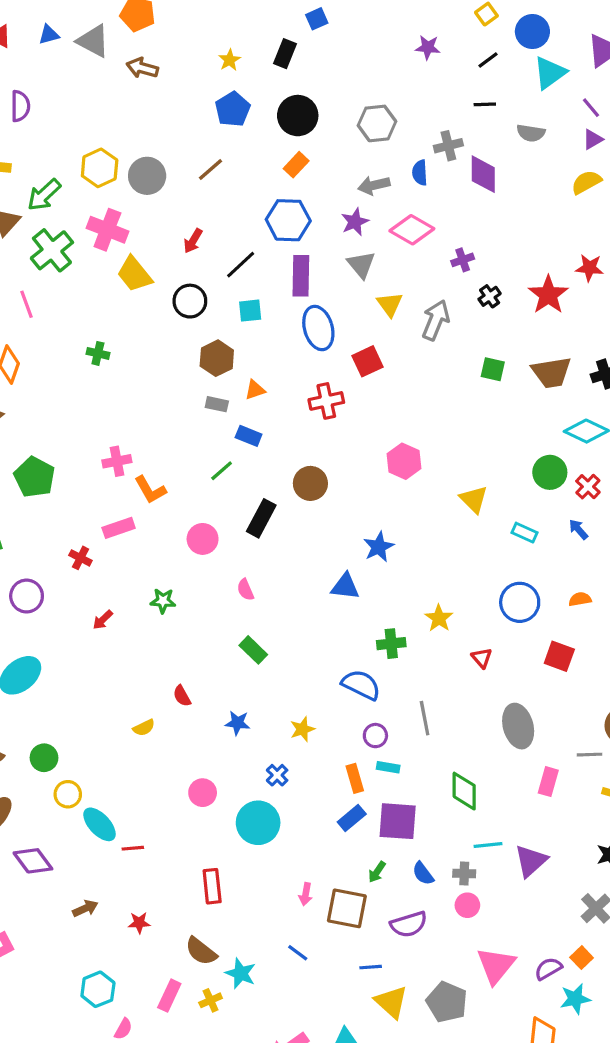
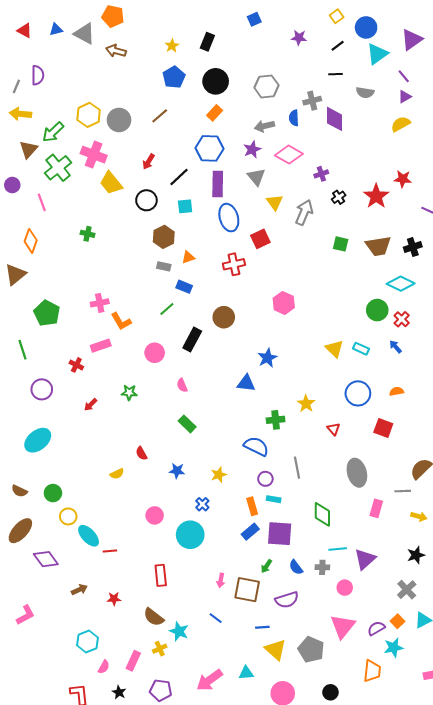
blue square: (317, 19) -> (254, 19), moved
yellow triangle: (474, 499) -> (335, 349), moved
pink circle: (467, 905) -> (345, 588), moved
pink rectangle: (169, 996) -> (133, 661), moved

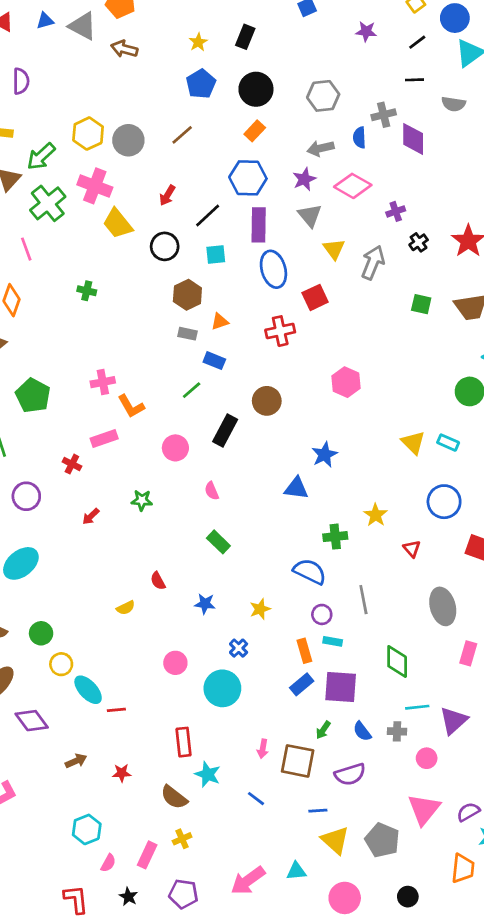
cyan star: (179, 631) -> (208, 774), moved

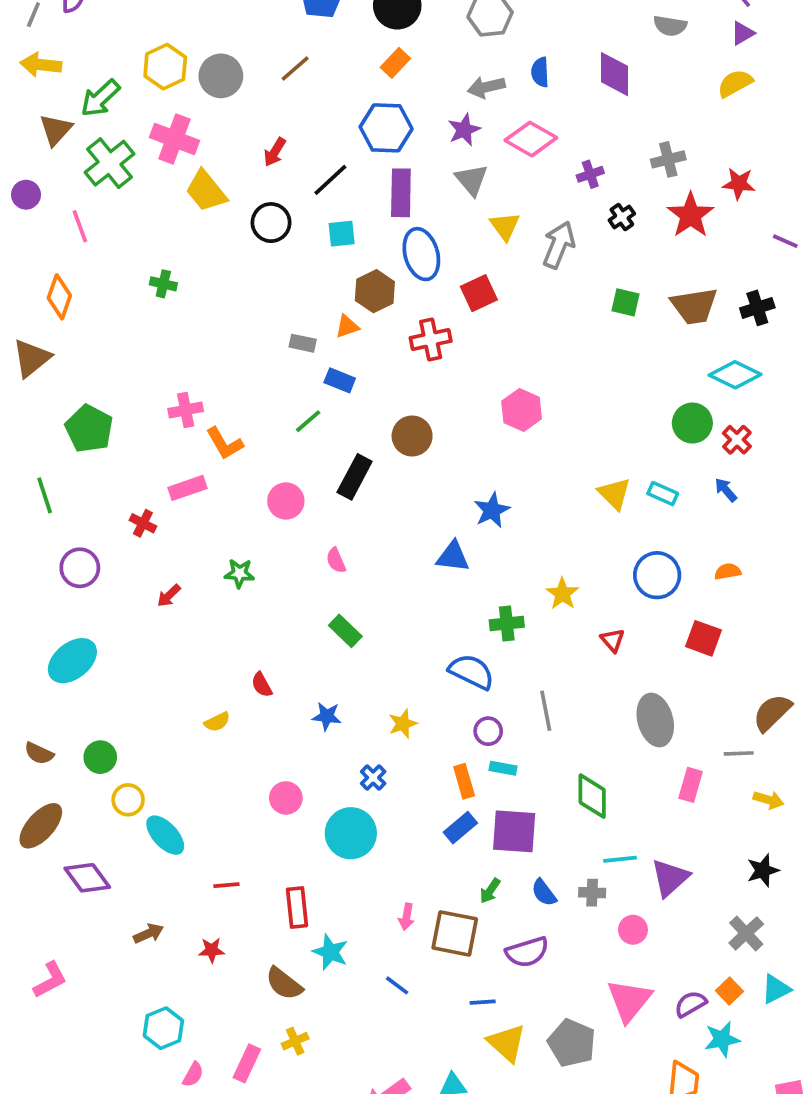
gray cross: (384, 115) -> (668, 159), moved
brown hexagon: (187, 295) -> (375, 291), moved
red line: (116, 710) -> (226, 885), moved

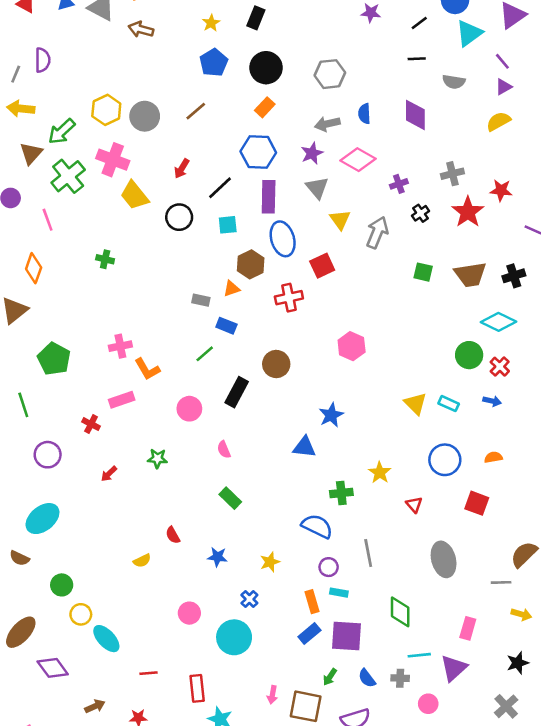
blue arrow: (726, 490) -> (492, 401), turned 144
brown semicircle: (39, 753) -> (20, 558), moved
pink rectangle: (691, 785) -> (468, 628), moved

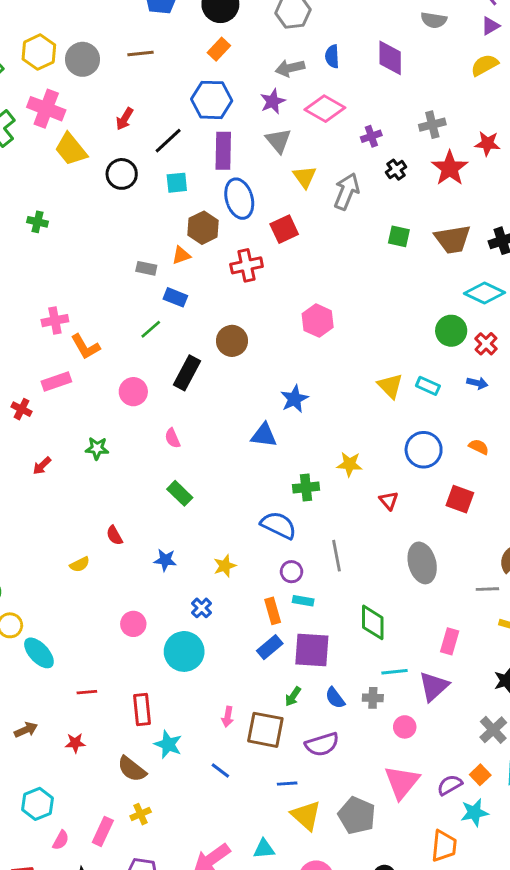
brown line: (196, 111) -> (141, 53), turned 35
orange semicircle: (493, 457) -> (479, 447), turned 36
yellow star: (380, 473) -> (350, 464), turned -30

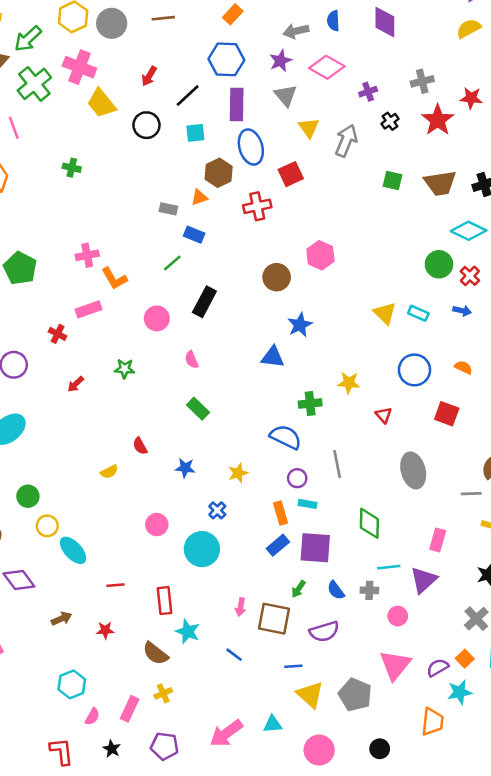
brown circle: (232, 341) -> (277, 277), moved

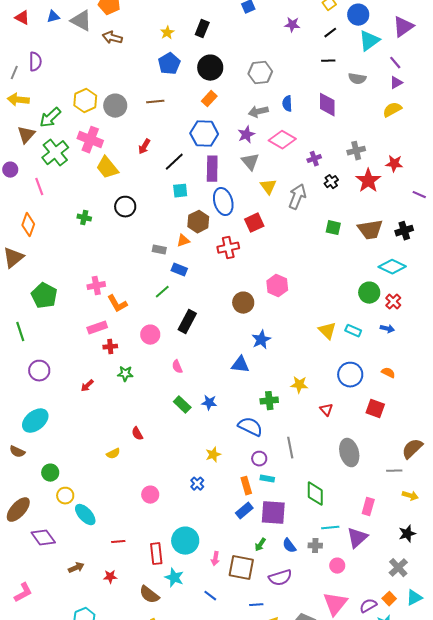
black circle: (146, 125) -> (125, 207), moved
red cross: (58, 334) -> (110, 347), moved, turned -32
blue star: (185, 468) -> (209, 403), moved
cyan circle: (202, 549) -> (185, 541), moved

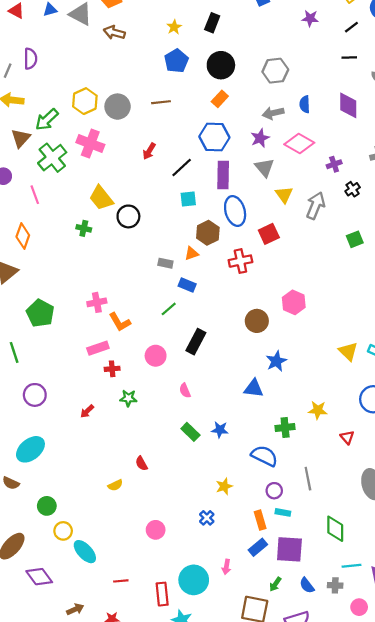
yellow trapezoid: (107, 168) -> (101, 198), moved
green square: (333, 228) -> (355, 239), turned -35
pink arrow: (215, 559) -> (226, 567), moved

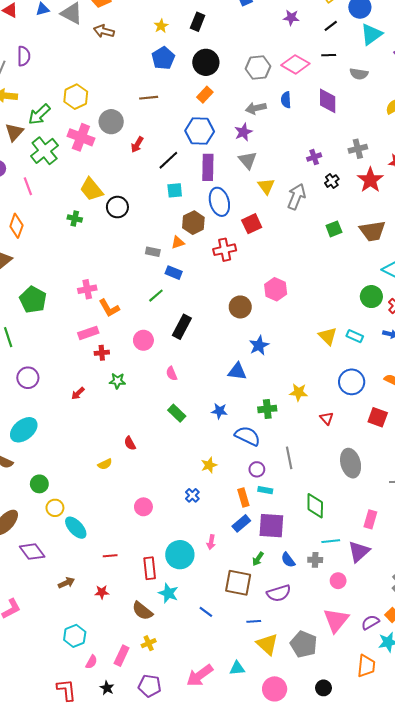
gray circle: (118, 107) -> (111, 122), moved
pink diamond: (299, 144) -> (295, 64), moved
blue star: (220, 430) -> (219, 411), moved

